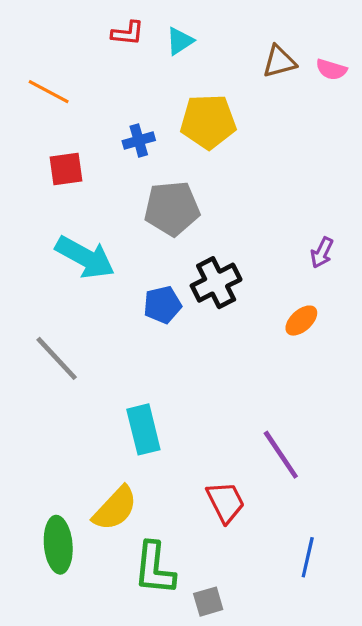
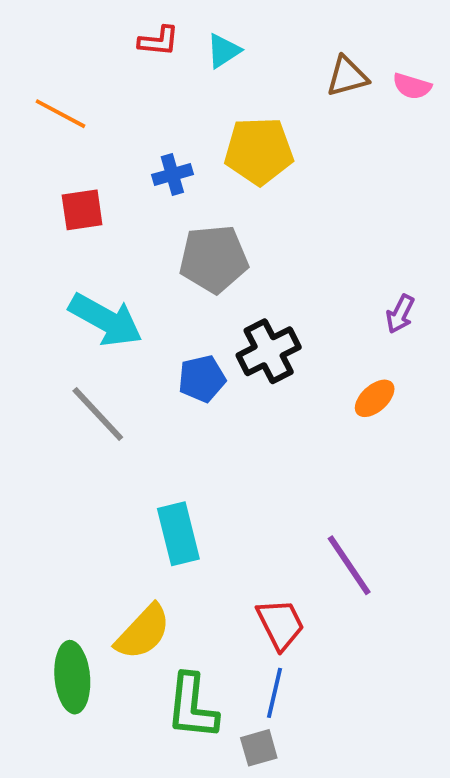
gray line: (57, 358) -> (98, 414), moved
blue line: (308, 557) -> (275, 693), moved

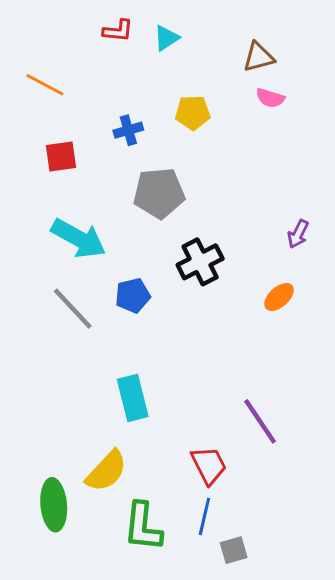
pink semicircle: (412, 86) -> (270, 98), moved
yellow pentagon: (259, 151) -> (193, 113), size x0.7
blue pentagon: (202, 379) -> (133, 296), moved
gray square: (259, 748) -> (234, 550), moved

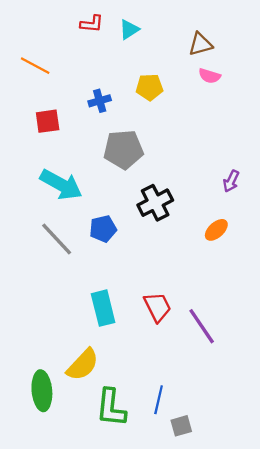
red trapezoid: (209, 465) -> (157, 307), moved

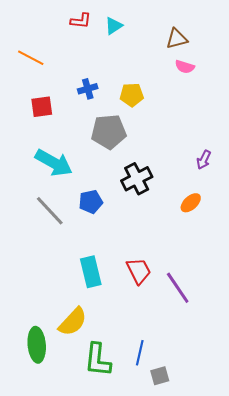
yellow pentagon: (150, 87) -> (132, 95), moved

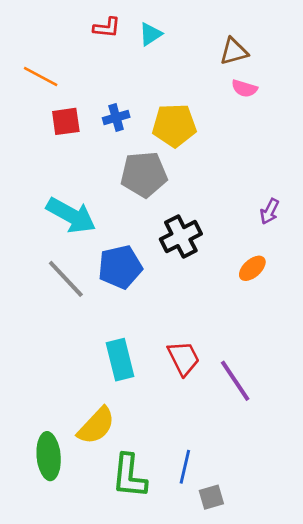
yellow pentagon: (132, 95) -> (174, 125), size x1.4
red square: (42, 107) -> (66, 121), moved
blue pentagon: (91, 202) -> (120, 267), size x1.4

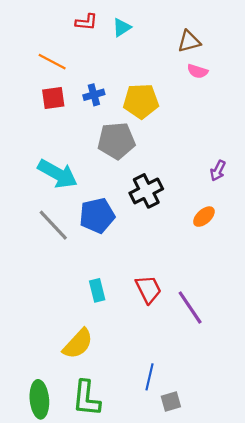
orange line: (41, 76) -> (52, 62), moved
cyan rectangle: (120, 360) -> (97, 290), size x0.7
green ellipse: (49, 456) -> (39, 399), moved
green L-shape: (129, 476) -> (86, 398), moved

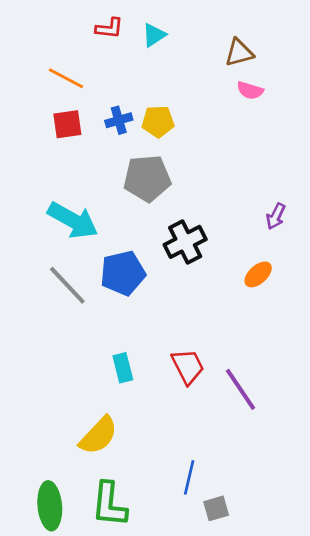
yellow pentagon: (141, 101) -> (158, 122), moved, size x0.7

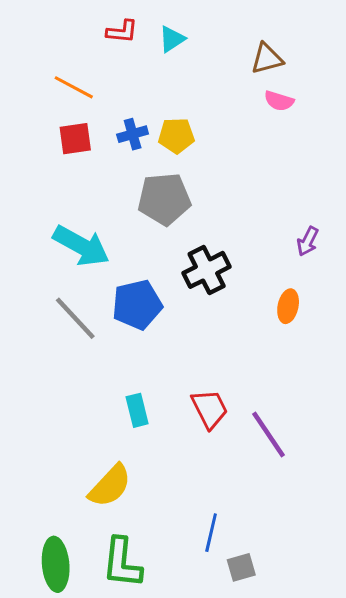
orange ellipse: (258, 274) -> (288, 306), turned -36

